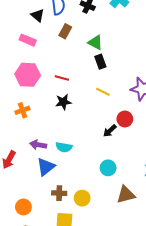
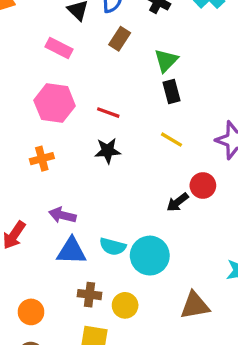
green triangle: (95, 42) -> (166, 60), turned 42
cyan semicircle: (64, 147) -> (113, 247), moved
blue triangle: (46, 167) -> (72, 251), turned 36
cyan circle: (108, 168) -> (150, 256), moved, size x1.5

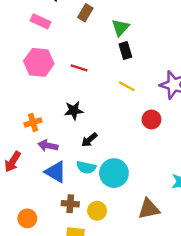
black star: (108, 151) -> (74, 111), moved
orange cross: (42, 159) -> (33, 122), moved
black arrow: (178, 202) -> (89, 140), moved
blue triangle: (72, 251) -> (56, 172), turned 30

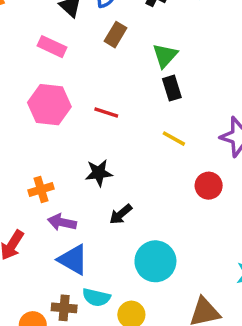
cyan semicircle: (86, 167) -> (96, 297), moved
brown cross: (70, 204) -> (64, 308), moved

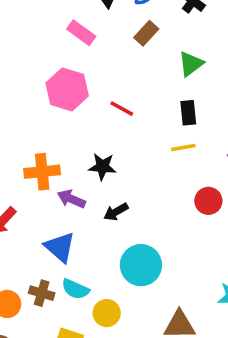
black rectangle: (172, 88) -> (188, 113), moved
yellow line: (174, 139) -> (183, 148), turned -50
orange cross: (41, 190) -> (42, 172), size x1.4
purple arrow: (62, 222) -> (71, 199), moved

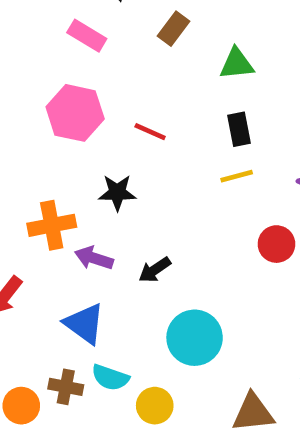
green triangle: (191, 64) -> (237, 64), turned 36
black star: (102, 167) -> (117, 193), moved

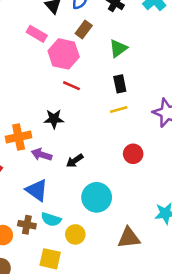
green triangle: (237, 64) -> (118, 48), turned -30
pink hexagon: (75, 113) -> (64, 54), moved
red circle: (276, 244) -> (133, 154), moved

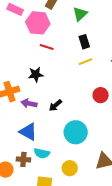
yellow circle: (75, 234) -> (70, 168), moved

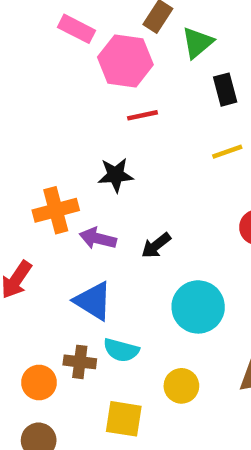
green triangle: (80, 14) -> (197, 43), moved
black rectangle: (84, 42) -> (225, 90), moved
red line: (47, 47) -> (143, 115), turned -32

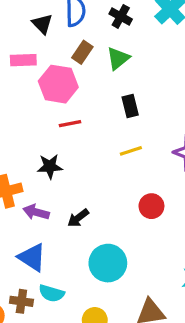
pink rectangle: (76, 29) -> (23, 60), turned -30
green triangle: (197, 43) -> (118, 58), moved

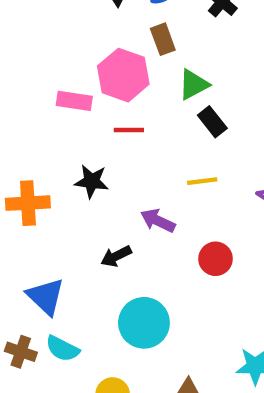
brown rectangle: (82, 52) -> (163, 39), turned -65
green triangle: (118, 58) -> (194, 85), moved
pink rectangle: (23, 60) -> (74, 101), moved
black rectangle: (130, 106) -> (212, 122), turned -35
purple arrow: (36, 212) -> (158, 221), moved

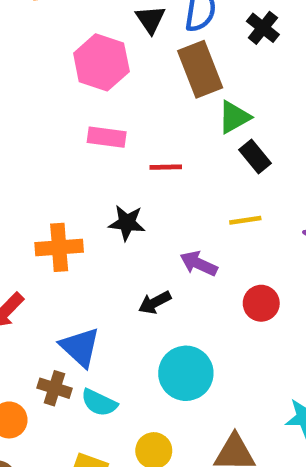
brown rectangle: (163, 39) -> (200, 69), size x1.6
pink hexagon: (123, 75) -> (101, 62), moved
brown cross: (21, 352) -> (54, 388), moved

